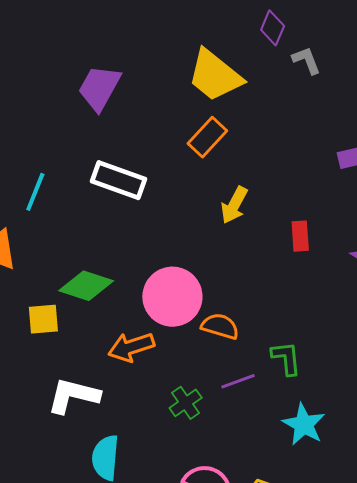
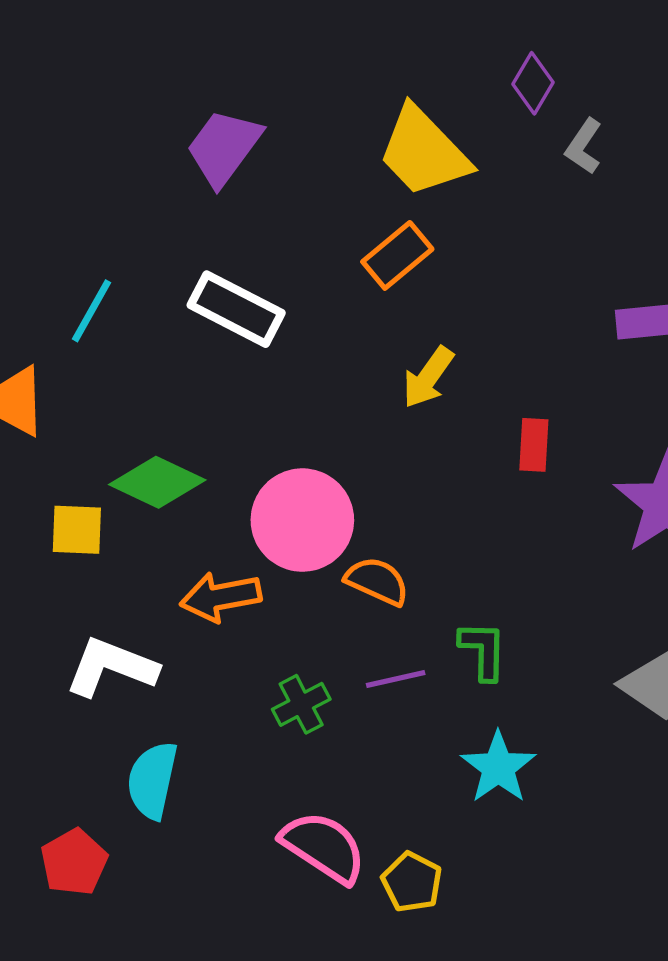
gray L-shape: (307, 60) -> (584, 146), turned -132

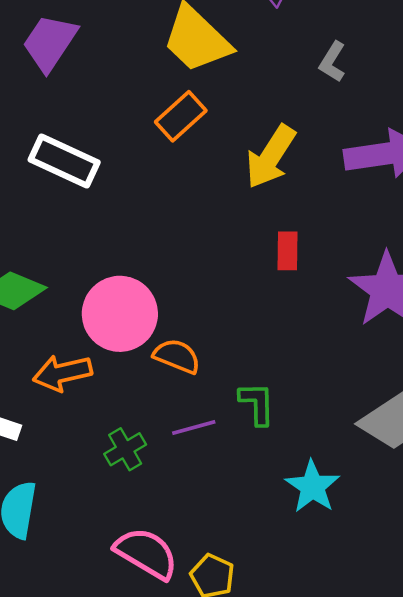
gray L-shape: (584, 146) -> (332, 62), moved
yellow arrow: (428, 377) -> (271, 157), moved, size x1.4
cyan star: (498, 767) -> (312, 487), moved

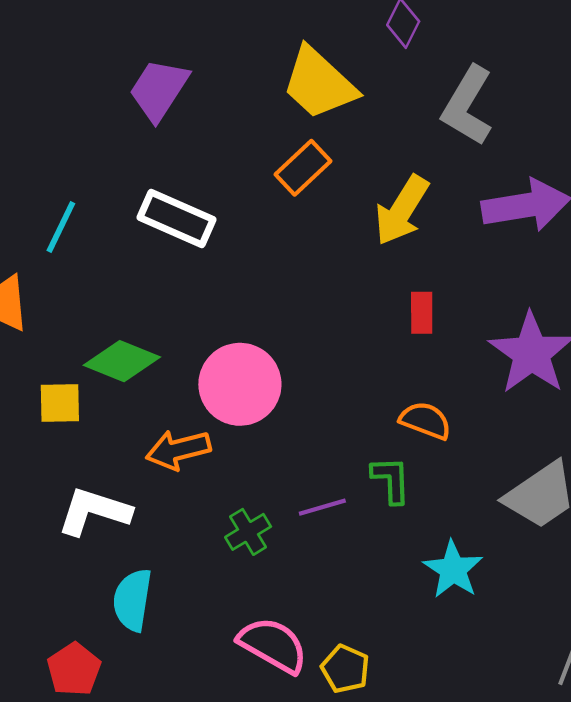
gray L-shape: (332, 62) -> (467, 106), size x1.8
orange semicircle: (177, 356) -> (425, 421), moved

